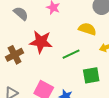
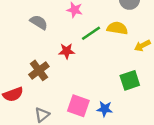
red star: (41, 42) -> (67, 51), size x0.6
green line: (71, 54) -> (91, 33), moved

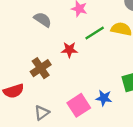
pink square: (78, 106) -> (79, 105), turned 35
blue star: (105, 109) -> (104, 98), moved

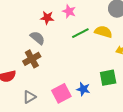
gray semicircle: (43, 20) -> (37, 38), moved
red star: (69, 50) -> (47, 18), moved

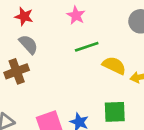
red star: (47, 18) -> (24, 16), moved
yellow semicircle: (103, 32) -> (114, 65), moved

